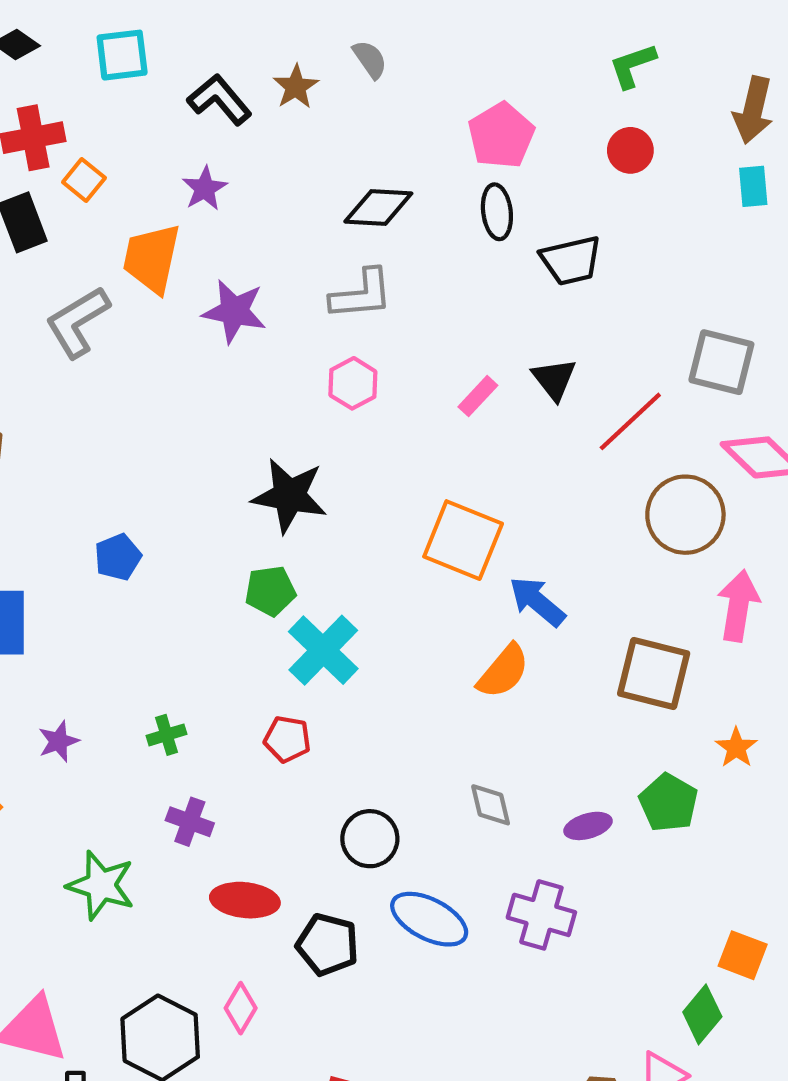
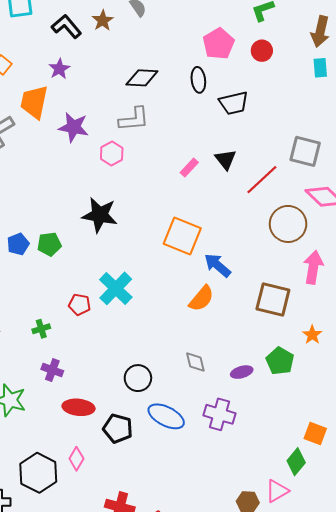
pink pentagon: (501, 136) -> (219, 44), moved
pink hexagon: (353, 383) -> (112, 153), moved
green pentagon: (270, 591) -> (49, 244), moved
red pentagon: (287, 739) -> (80, 305), moved

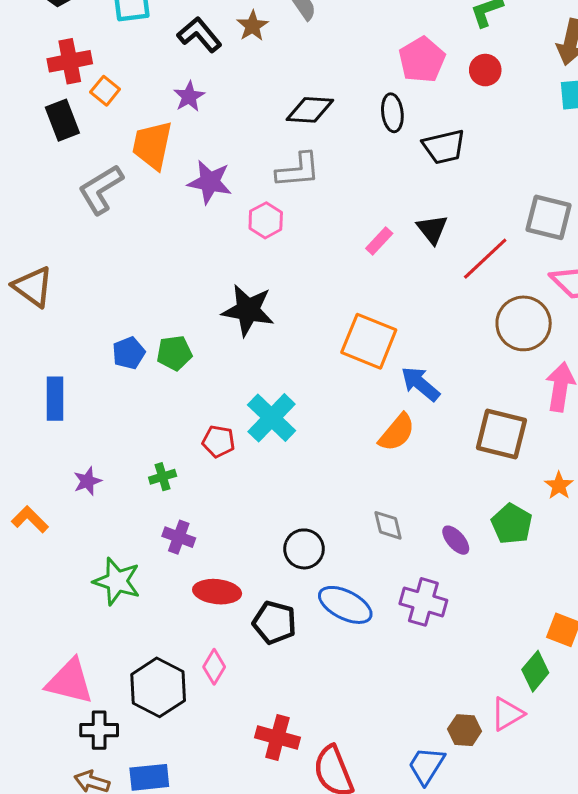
purple ellipse: (242, 372) -> (456, 540), turned 65

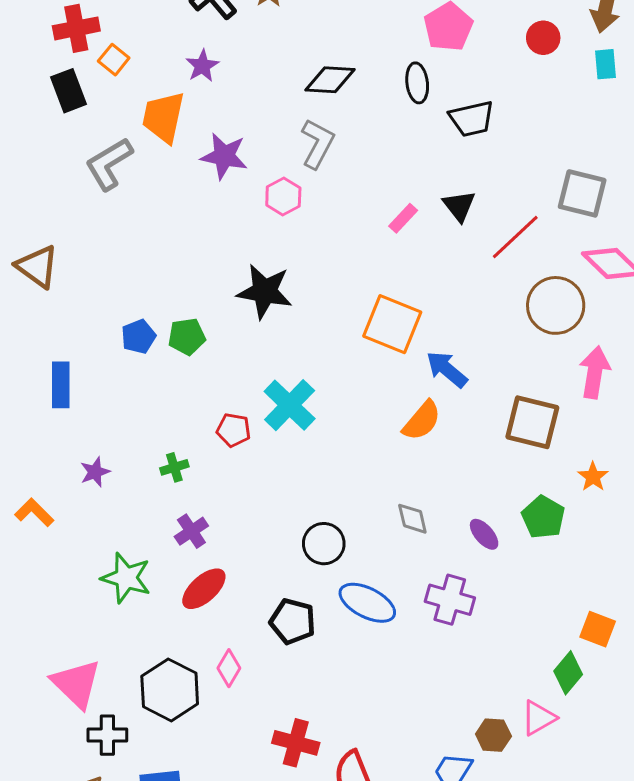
red circle: (485, 70) -> (543, 38), moved
gray L-shape: (298, 170) -> (318, 144), turned -57
purple cross: (179, 537) -> (191, 531), turned 36
red ellipse: (217, 592) -> (204, 589), moved, turned -48
pink triangle: (70, 682) -> (76, 684), turned 30

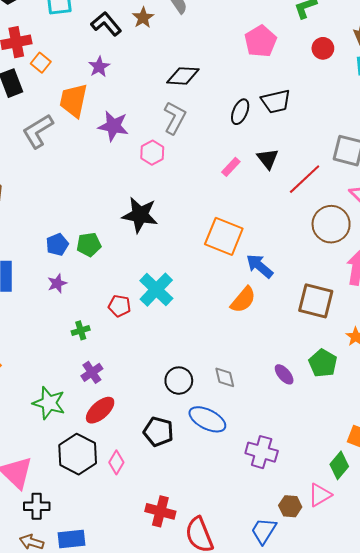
black ellipse: (417, 83) -> (240, 112), moved, turned 30
purple star: (95, 472) -> (57, 283), moved
gray diamond: (412, 519) -> (225, 377), moved
purple cross: (450, 600) -> (262, 452), moved
black hexagon: (170, 690) -> (78, 454), moved

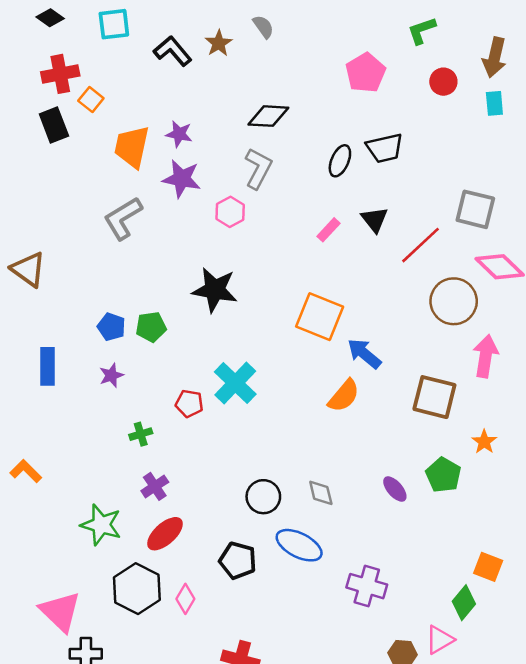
purple star: (99, 67) -> (179, 134), moved, turned -30
gray L-shape: (38, 131) -> (123, 218), moved
blue pentagon: (57, 245) -> (111, 327), turned -30

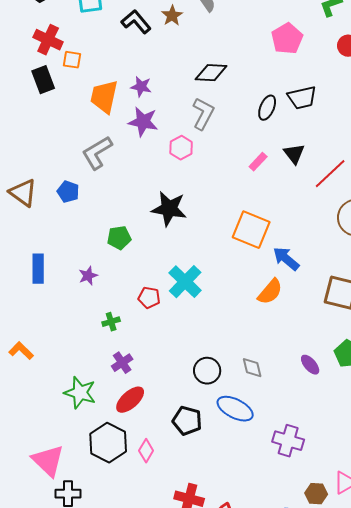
red cross: (60, 74) -> (48, 40), turned 36
orange square: (91, 99) -> (72, 60), turned -30
blue pentagon: (111, 327) -> (68, 192), moved

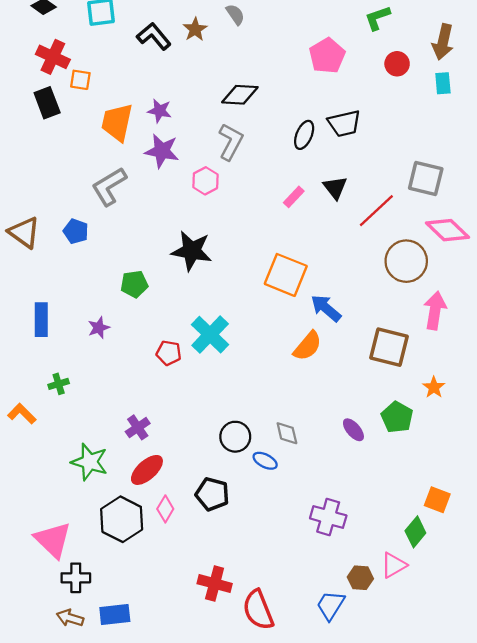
green cross: (111, 322) -> (59, 384), moved
blue ellipse: (235, 409) -> (265, 461), moved, size x0.6
pink diamond: (146, 451) -> (165, 509), moved

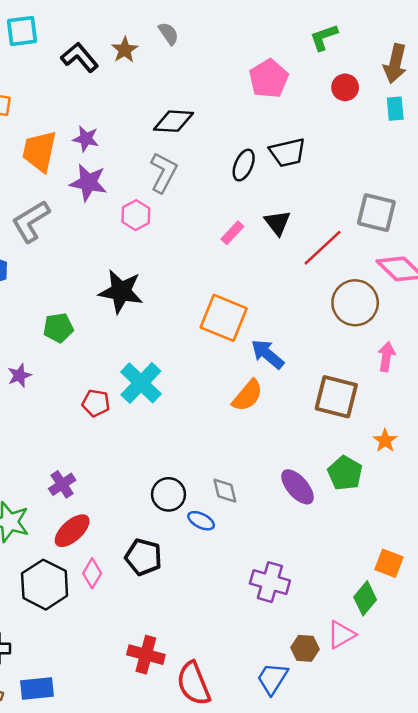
pink arrow: (435, 310) -> (386, 357), size x0.7
purple ellipse: (353, 430) -> (297, 487), size x1.4

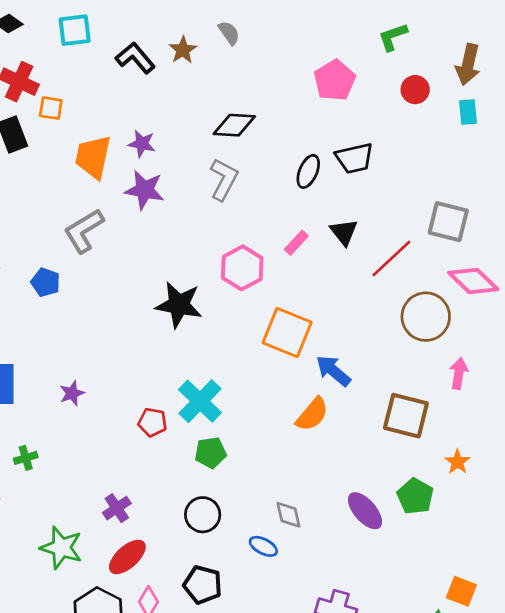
pink hexagon: (136, 215) -> (242, 268), moved, size x1.4
green pentagon: (58, 328) -> (211, 453), moved
black circle: (169, 494) -> (203, 515), moved

